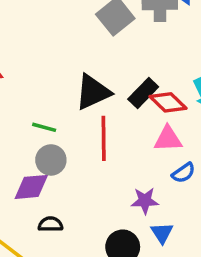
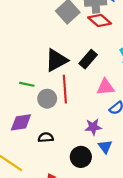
red diamond: (168, 102) -> (100, 20), moved
gray circle: (51, 160) -> (47, 99), moved
black semicircle: (50, 224) -> (46, 137), moved

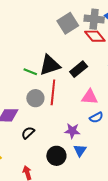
green line: (27, 84) -> (30, 72), moved
black semicircle: (46, 137) -> (28, 133), turned -48

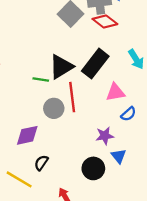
black rectangle: (79, 69) -> (95, 64), size x1.4
black semicircle: (28, 133) -> (41, 163), moved

